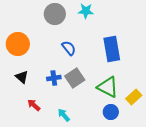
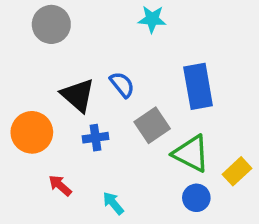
gray circle: (55, 14) -> (51, 24), moved
orange circle: (18, 44) -> (32, 132), moved
black triangle: (22, 77) -> (78, 95), moved, size x1.5
gray square: (75, 78) -> (152, 125), moved

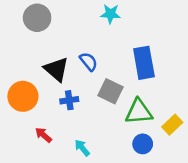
gray square: (152, 125) -> (110, 91), turned -30
green triangle: (191, 154) -> (139, 112), turned -32

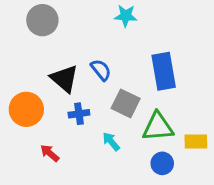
yellow rectangle: (172, 125) -> (196, 141), turned 42
cyan arrow: (82, 148) -> (111, 141), moved

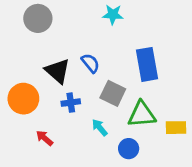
blue circle: (162, 163) -> (129, 149), moved

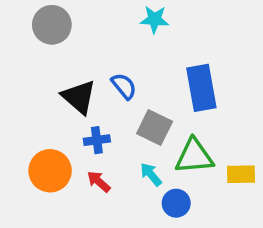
orange circle: (23, 99) -> (50, 171), moved
cyan arrow: (100, 128) -> (151, 174), moved
red arrow: (44, 138) -> (99, 182), moved

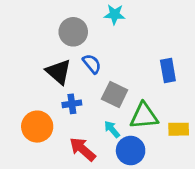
gray circle: (52, 25) -> (73, 32), moved
blue rectangle: (201, 88) -> (168, 70), moved, size x0.7
red arrow: (99, 182) -> (83, 149), moved, size x1.5
blue circle: (176, 203) -> (131, 151), size x1.4

